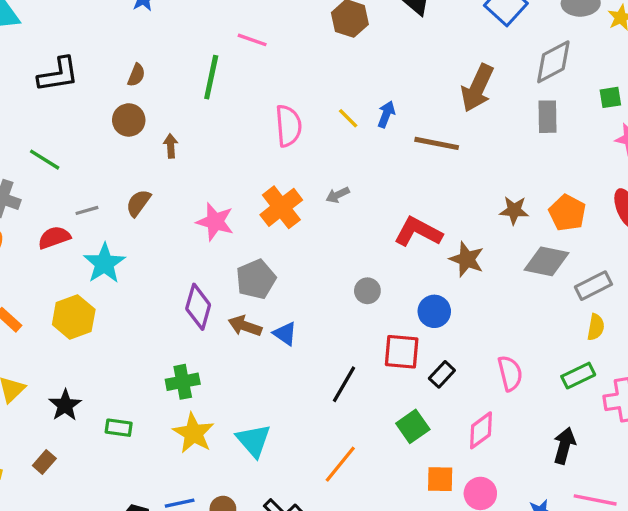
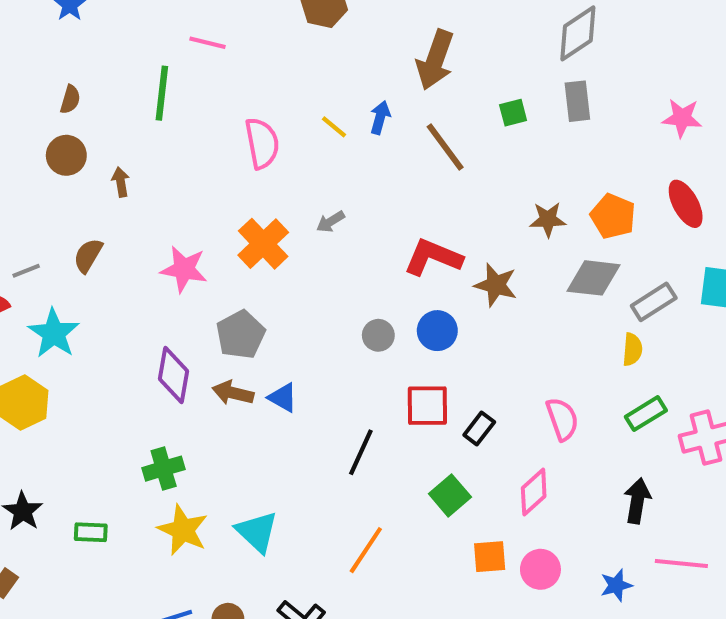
brown arrow: (477, 88) -> (435, 60), moved
green square: (610, 97) -> (513, 113), moved
brown line: (437, 143) -> (445, 147), turned 48
blue circle: (434, 311) -> (437, 331), moved
yellow semicircle: (596, 327) -> (632, 349), moved

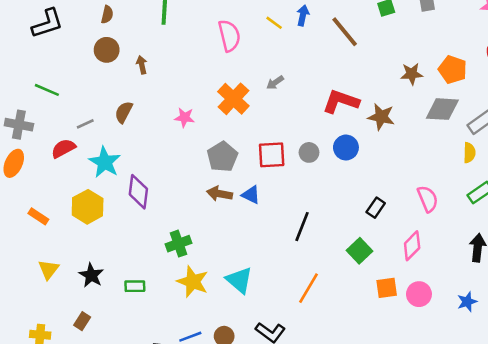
pink star: (184, 269) -> (185, 117), size x0.7
purple diamond: (173, 375) -> (138, 192), moved
red square: (427, 406) -> (272, 155), moved

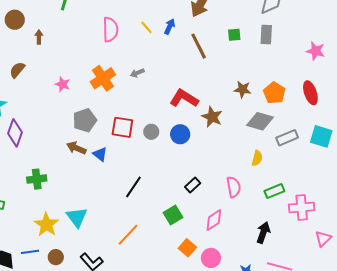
yellow semicircle: (469, 153) -> (257, 158), moved
yellow star: (193, 282) -> (46, 225), moved
orange square: (387, 288) -> (187, 248), turned 36

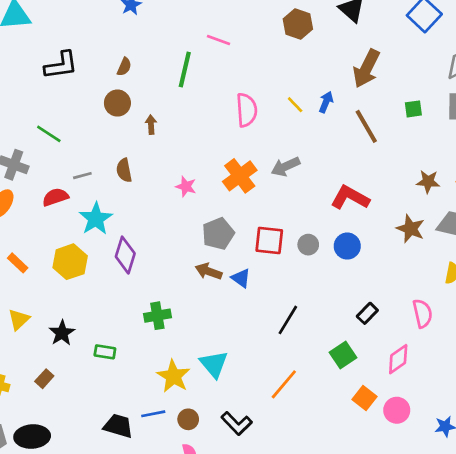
brown semicircle: (17, 70) -> (124, 170), turned -48
gray arrow: (137, 73) -> (285, 167), size x1.5
brown star: (212, 117) -> (411, 229), moved

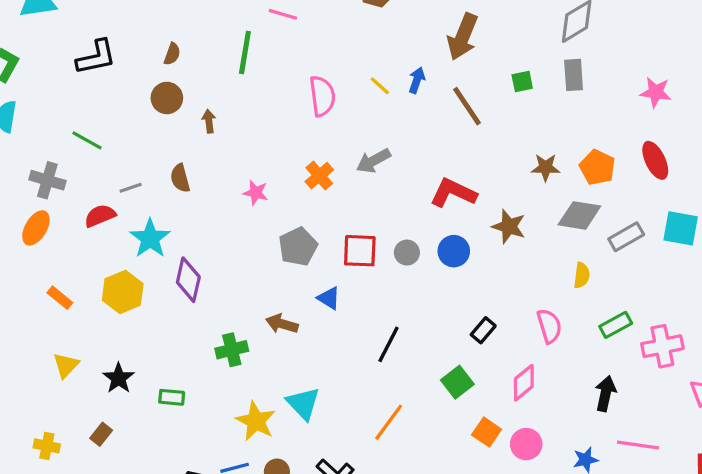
orange cross: (240, 176) -> (319, 176), size x0.7
brown star: (411, 229) -> (509, 227), moved
brown arrow: (209, 271) -> (282, 324), moved

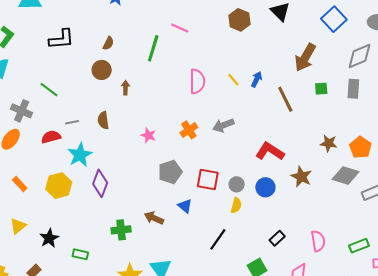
brown arrow: (463, 37) -> (305, 57), moved
yellow semicircle: (582, 275) -> (236, 205), moved

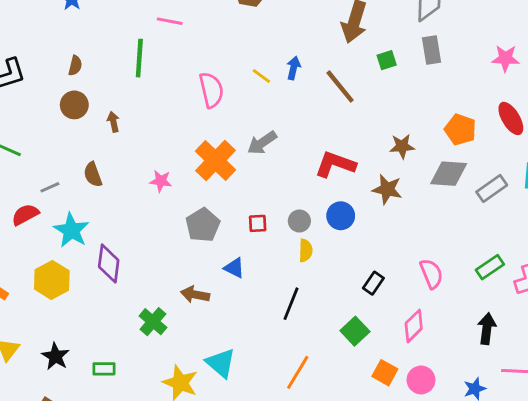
orange cross: (189, 130) -> (215, 160), size x1.6
brown star: (329, 143) -> (402, 146), moved
red square: (208, 179) -> (258, 223), size x0.6
green cross: (121, 230) -> (153, 322), turned -30

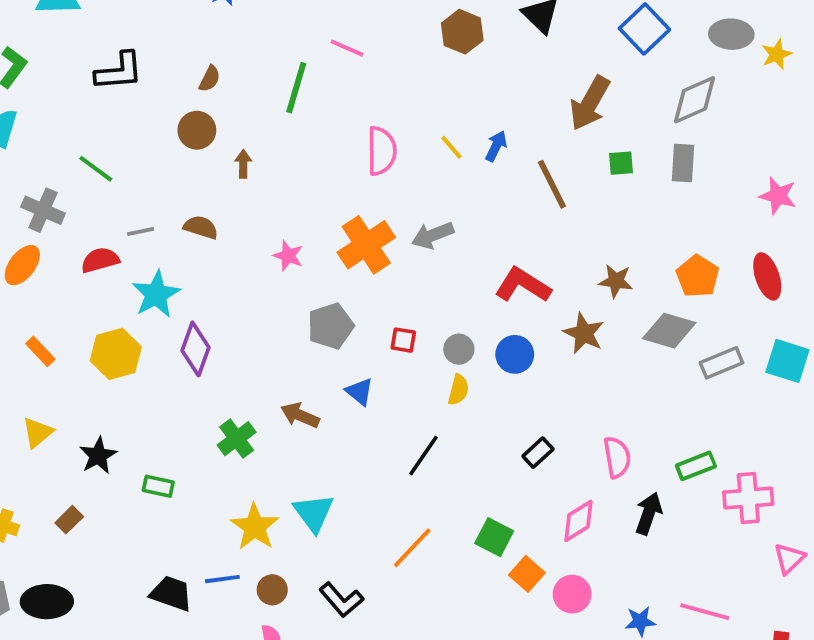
brown semicircle: (93, 175) -> (201, 227), turned 115
black arrow: (487, 329) -> (649, 513), moved
green square: (355, 331) -> (494, 537), moved, turned -32

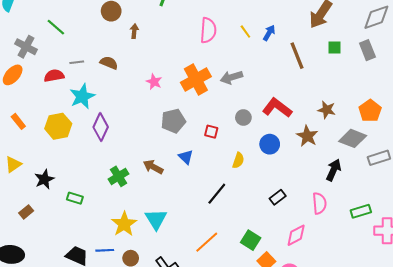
gray rectangle: (683, 163) -> (367, 50), turned -30
gray circle: (459, 349) -> (243, 118), moved
black arrow: (649, 513) -> (334, 170), moved

